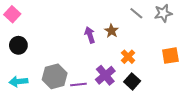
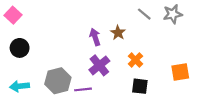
orange square: (170, 56) -> (180, 72), moved
purple cross: (105, 75) -> (99, 65), moved
black square: (132, 81) -> (140, 86), turned -35

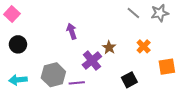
brown star: (118, 33) -> (109, 47), moved
purple arrow: (95, 37) -> (72, 31), moved
orange cross: (135, 60) -> (144, 46), moved
black square: (140, 86) -> (129, 80), turned -35

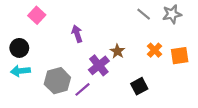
pink square: (12, 14) -> (37, 15), moved
orange square: (167, 67) -> (180, 56), moved
cyan arrow: (18, 80) -> (20, 71), moved
purple line: (77, 83) -> (83, 89), turned -35

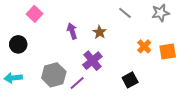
gray line: (144, 14) -> (125, 13), moved
brown star: (117, 51) -> (100, 32), moved
cyan arrow: (20, 71) -> (13, 78), moved

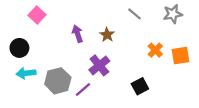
cyan arrow: (13, 78) -> (26, 73), moved

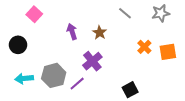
cyan arrow: (26, 73) -> (24, 78), moved
black square: (140, 86) -> (130, 90), moved

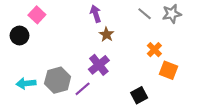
gray line: (125, 13) -> (145, 14), moved
purple arrow: (72, 32) -> (96, 14), moved
black circle: (18, 45) -> (20, 36), moved
orange square: (168, 52) -> (168, 70), moved, turned 30

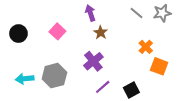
pink square: (37, 15) -> (57, 31), moved
purple line: (83, 89) -> (103, 87), moved

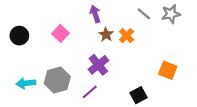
orange cross: (146, 47) -> (127, 36), moved
purple line: (103, 87) -> (90, 92), moved

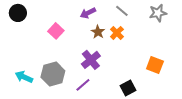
purple arrow: (95, 14) -> (88, 13), turned -98
gray line: (144, 14) -> (122, 11), moved
black circle: (19, 36) -> (18, 13), moved
cyan arrow: (26, 83) -> (24, 77), turned 30

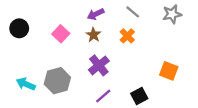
black circle: (18, 13) -> (19, 28), moved
brown star: (98, 32) -> (93, 35), moved
purple line: (83, 85) -> (103, 96), moved

